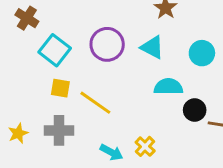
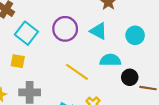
yellow square: (60, 88) -> (18, 61), moved
yellow line: (95, 103) -> (77, 72), moved

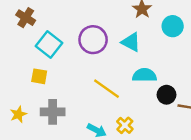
cyan circle: (135, 35) -> (173, 26), moved

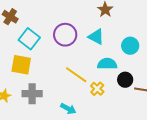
cyan circle: (173, 26) -> (130, 46), moved
yellow square: (39, 76) -> (21, 65), size x1.5
yellow cross: (125, 125) -> (97, 89), moved

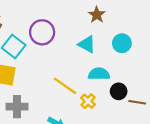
purple circle: (65, 35) -> (42, 32), moved
cyan circle: (130, 46) -> (122, 43), moved

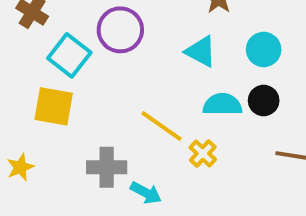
black circle: (119, 91) -> (264, 101), moved
gray cross: (17, 107) -> (107, 167), moved

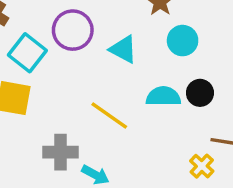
cyan circle: (264, 49) -> (183, 41), moved
cyan triangle: (201, 51) -> (123, 49), moved
yellow cross: (203, 153) -> (202, 166), moved

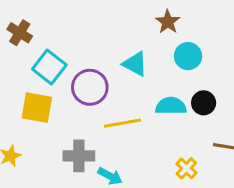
purple circle: (73, 30) -> (90, 87), moved
yellow line: (109, 116) -> (123, 123), turned -45
yellow cross: (202, 166) -> (186, 168), moved

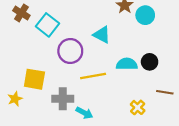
cyan circle: (188, 56) -> (145, 15), moved
cyan square: (49, 67) -> (47, 25), moved
yellow square: (37, 108) -> (34, 79), moved

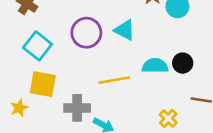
cyan square: (47, 25) -> (38, 46), moved
purple circle: (70, 51) -> (86, 33), moved

